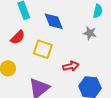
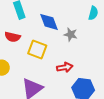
gray star: (90, 33) -> (71, 35), moved
red semicircle: (18, 37) -> (13, 37), turned 56

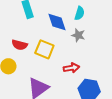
cyan semicircle: (93, 13) -> (80, 13), moved
red semicircle: (13, 37) -> (20, 45), moved

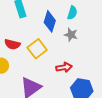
blue diamond: (57, 22) -> (50, 21), turned 35
yellow square: (44, 49) -> (37, 49), turned 30

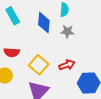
yellow square: (37, 49) -> (39, 65), moved

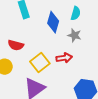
red arrow: (67, 65) -> (64, 58), moved

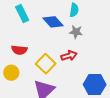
blue diamond: (53, 22) -> (53, 22), turned -50

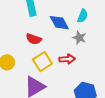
red semicircle: (19, 50) -> (34, 39), moved

